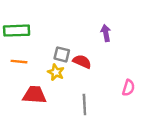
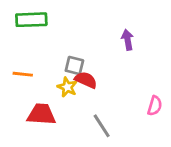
green rectangle: (17, 31) -> (31, 20), moved
red semicircle: (82, 62) -> (86, 80), moved
gray line: (84, 104) -> (102, 126), turned -30

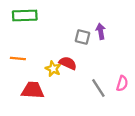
gray square: (74, 66) -> (83, 37), moved
gray line: (102, 126) -> (98, 88), moved

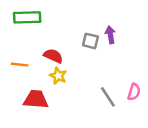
red semicircle: (68, 63) -> (53, 56), moved

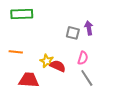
red semicircle: (53, 56) -> (58, 66), moved
pink semicircle: (134, 92) -> (83, 58), moved

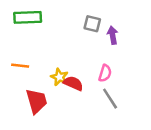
gray square: (73, 33) -> (92, 24), moved
red trapezoid: (29, 80) -> (37, 101), turned 70

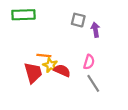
orange line: (20, 66) -> (44, 56), moved
red trapezoid: (37, 101) -> (33, 73), moved

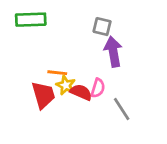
purple arrow: (95, 30) -> (113, 52), moved, size x1.5
pink semicircle: (89, 62) -> (98, 88), moved

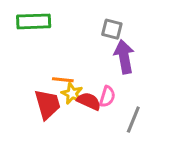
gray line: (122, 109) -> (133, 120), turned 55

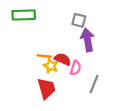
red semicircle: (89, 101) -> (63, 59), moved
red trapezoid: (47, 104) -> (46, 88), moved

